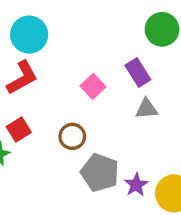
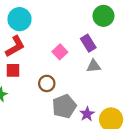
red square: (19, 129) -> (13, 70), moved, turned 32
gray pentagon: (100, 173) -> (64, 106), turned 30

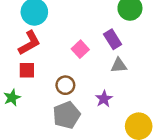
gray pentagon: (64, 106) -> (67, 115), moved
purple star: (87, 114) -> (104, 99), moved

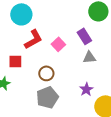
red L-shape: (29, 43) -> (33, 39), moved
purple star: (104, 99) -> (86, 89), moved

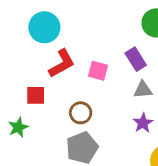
pink square: (58, 44) -> (98, 71), turned -32
purple star: (86, 89) -> (143, 123), moved

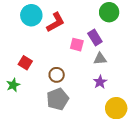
red L-shape: (62, 64) -> (56, 22), moved
pink square: (98, 71) -> (77, 45), moved
red square: (36, 95) -> (25, 63), turned 32

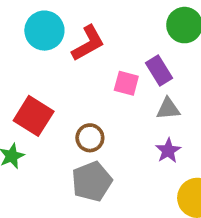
red square: (25, 63) -> (34, 116), size x1.5

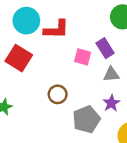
red L-shape: (88, 43) -> (56, 29), turned 30
red square: (34, 116) -> (19, 58), moved
gray pentagon: (92, 181) -> (86, 119), moved

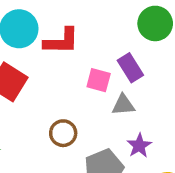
gray triangle: (111, 74) -> (123, 105), moved

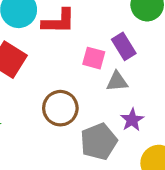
brown circle: (63, 133) -> (60, 108), size x1.4

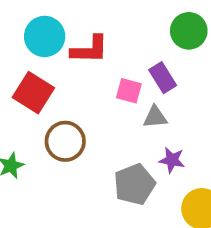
brown circle: (60, 108) -> (65, 141), moved
purple star: (132, 120) -> (172, 160), turned -30

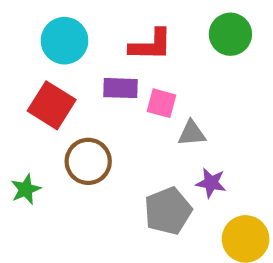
red L-shape: (90, 50) -> (151, 45), moved
purple rectangle: (163, 78) -> (121, 88), moved, turned -56

